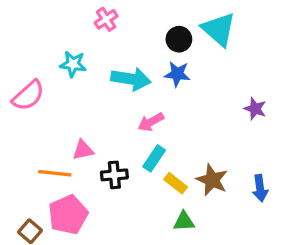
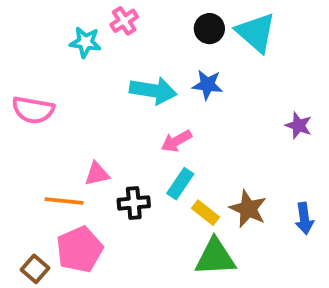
black circle: (179, 39) -> (209, 29), moved
cyan star: (73, 64) -> (85, 42), moved
pink semicircle: (28, 95) -> (33, 110), turned 52
green triangle: (184, 221) -> (215, 257), size x1.6

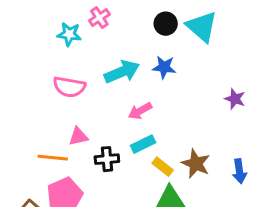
cyan arrow: (153, 91) -> (122, 72), turned -32
pink semicircle: (33, 110) -> (69, 87), moved
cyan rectangle: (180, 184) -> (143, 144), turned 30

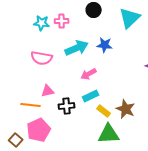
pink cross: (99, 18) -> (62, 21), moved, turned 32
black circle: (166, 24) -> (94, 10), moved
cyan triangle: (202, 27) -> (130, 18), turned 35

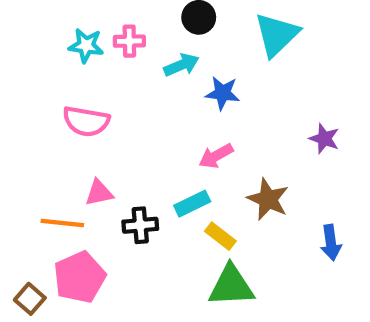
cyan arrow: (77, 48) -> (181, 65), moved, size x0.7
pink arrow: (89, 74) -> (216, 156), moved
brown star: (126, 109) -> (268, 199), moved

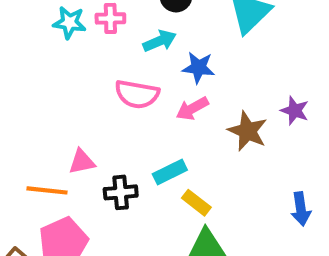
pink semicircle: (86, 121) -> (137, 94), moved
pink arrow: (216, 156) -> (192, 109), moved
brown star: (268, 199) -> (248, 131), moved

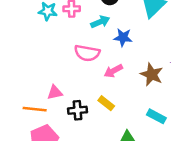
pink arrow: (192, 109) -> (113, 71), moved
cyan rectangle: (170, 172) -> (156, 116), moved, turned 54
yellow rectangle: (196, 203) -> (106, 103), moved

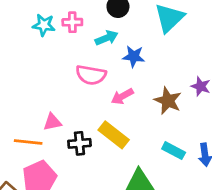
yellow rectangle: (106, 103) -> (114, 135), size x1.5

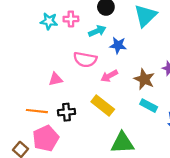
pink triangle: (52, 122) -> (56, 79), moved
black cross: (79, 143) -> (67, 112), moved
cyan rectangle: (174, 151) -> (149, 106), moved

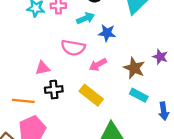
black cross: (67, 112) -> (54, 90), moved

